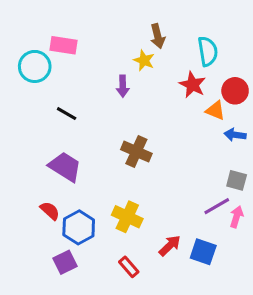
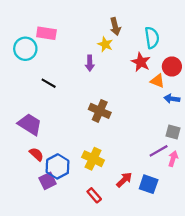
purple trapezoid: (65, 167) -> (30, 124), moved
purple square: (65, 262) -> (48, 181), moved

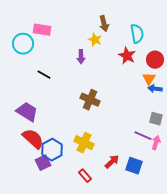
orange triangle: (157, 81) -> (149, 79), moved, turned 40
purple line: (159, 151) -> (143, 136), turned 54
red semicircle: (36, 154) -> (33, 139), size x1.6

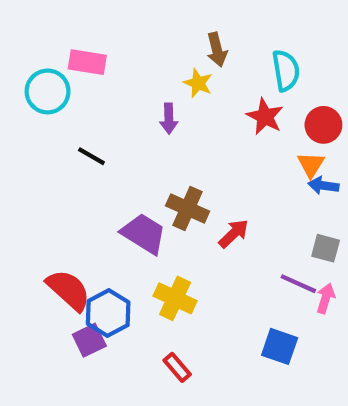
purple trapezoid: (27, 112) -> (144, 234), moved
red arrow: (112, 162) -> (234, 234), moved

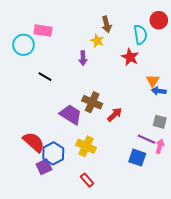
red circle: (323, 125) -> (159, 20), moved
blue square: (280, 346) -> (137, 158), moved

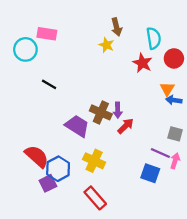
red circle: (159, 20) -> (174, 58), moved
purple arrow: (83, 58) -> (118, 110), moved
red rectangle: (87, 180) -> (95, 198), size x1.5

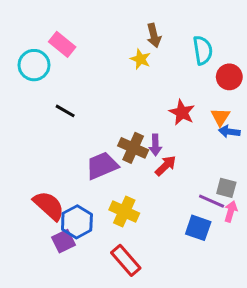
pink rectangle: (47, 34) -> (62, 44), turned 30
red star: (142, 63) -> (182, 112), moved
purple trapezoid: (77, 126) -> (102, 166), turned -55
gray square: (175, 134) -> (226, 188), moved

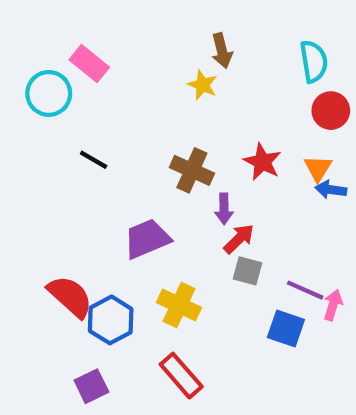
cyan semicircle: (203, 50) -> (314, 61), moved
brown cross: (133, 148) -> (192, 170), moved
gray square: (226, 188) -> (247, 271), moved
purple square: (64, 241) -> (91, 386), moved

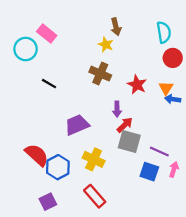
brown cross: (192, 170) -> (100, 74), moved
gray square: (247, 271) -> (129, 142), size x1.5
pink arrow: (333, 305) -> (174, 169), moved

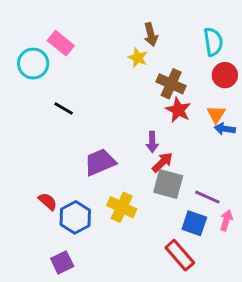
brown cross: (100, 74) -> (171, 84), moved
red semicircle: (37, 155) -> (48, 201), size x0.6
red rectangle: (95, 196) -> (180, 255), moved

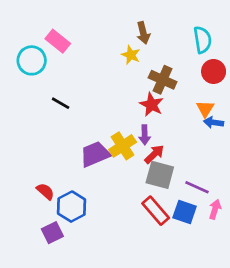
red star: (178, 110) -> (152, 105), moved
yellow cross: (122, 207) -> (123, 146), moved, turned 32
red rectangle: (180, 255) -> (156, 211), moved
purple square: (62, 262) -> (52, 233), moved

